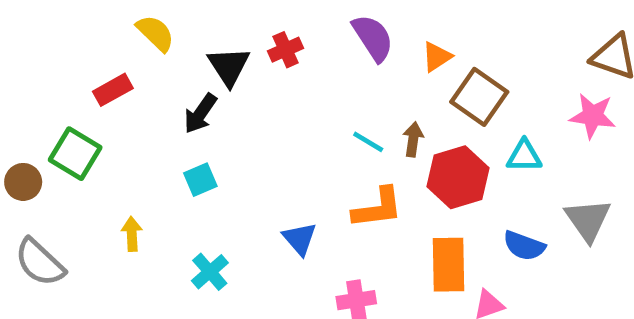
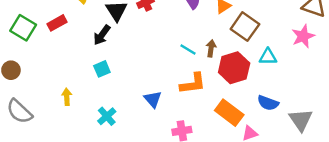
pink star: (593, 116) -> (303, 36), turned -30
green square: (75, 154) -> (23, 28), moved
gray triangle: (588, 220) -> (301, 120), moved
orange rectangle: (449, 265) -> (229, 113), turned -52

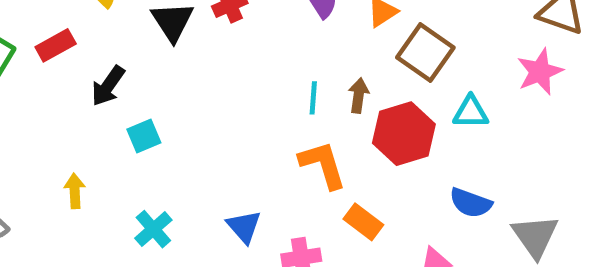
black arrow: (102, 35) -> (108, 86), moved
cyan line: (188, 50) -> (313, 98), turned 63
orange L-shape: (193, 84) -> (323, 165), turned -100
blue triangle: (153, 99) -> (244, 227), moved
orange rectangle: (229, 113) -> (363, 222), moved, size x0.7

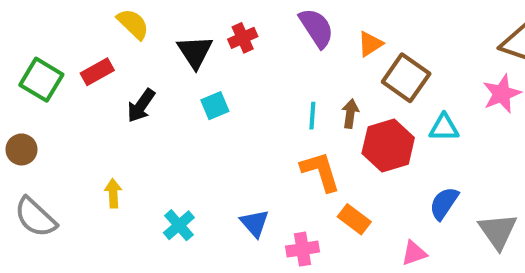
cyan square: (144, 136) -> (215, 106), moved
blue semicircle: (471, 203) -> (444, 203), turned 104

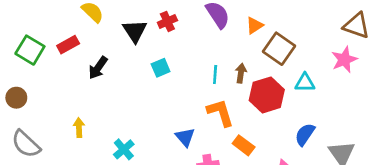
cyan square: (215, 106) -> (161, 68), moved
blue triangle: (255, 223) -> (185, 137), moved

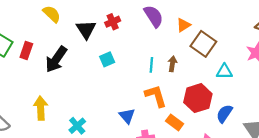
red rectangle: (68, 45) -> (26, 51), moved, turned -42
black arrow: (98, 68) -> (56, 59), size x1.4
red hexagon: (267, 95) -> (198, 98), moved
yellow arrow: (79, 128) -> (41, 108), size x1.5

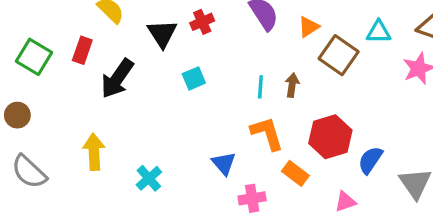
red rectangle: (26, 51) -> (82, 50), moved
cyan triangle: (224, 72) -> (379, 32), moved

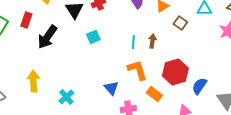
brown square: (339, 55) -> (180, 23), size x0.6

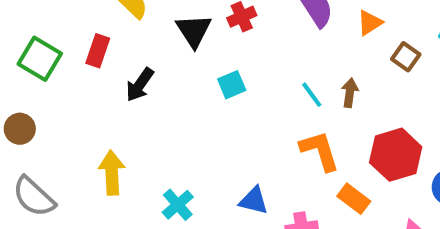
black arrow: (47, 37) -> (140, 85), size x0.7
cyan line: (133, 42) -> (312, 95), turned -40
blue triangle: (111, 88) -> (254, 201), moved, turned -35

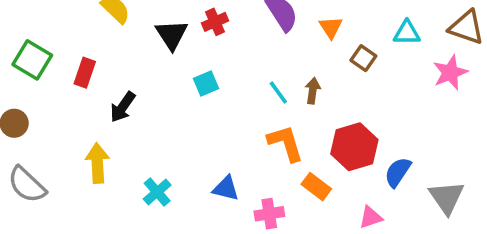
orange triangle: (370, 23) -> (331, 27), turned -30
red rectangle: (98, 51) -> (85, 73), moved
black arrow: (140, 85) -> (123, 107), moved

